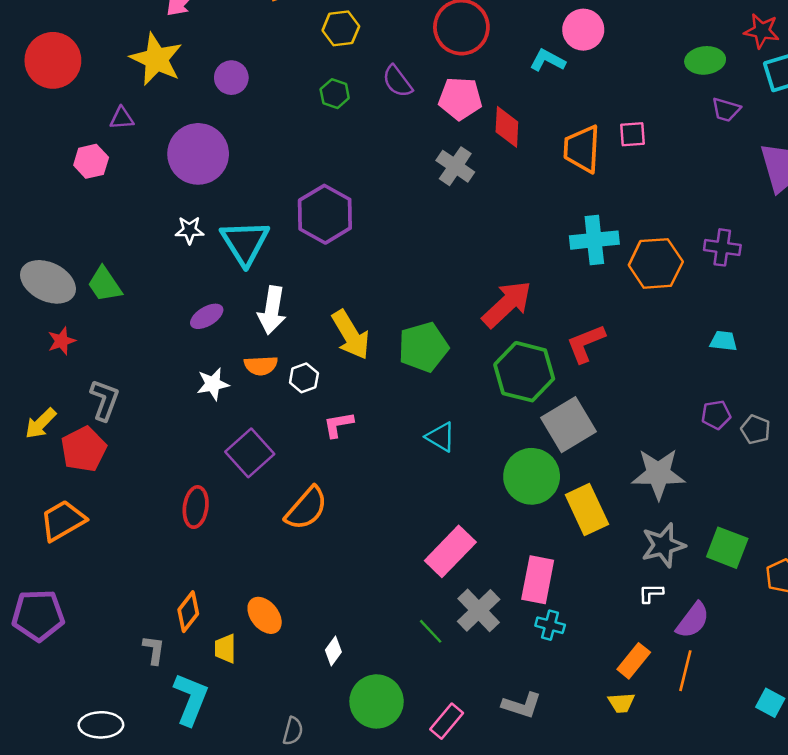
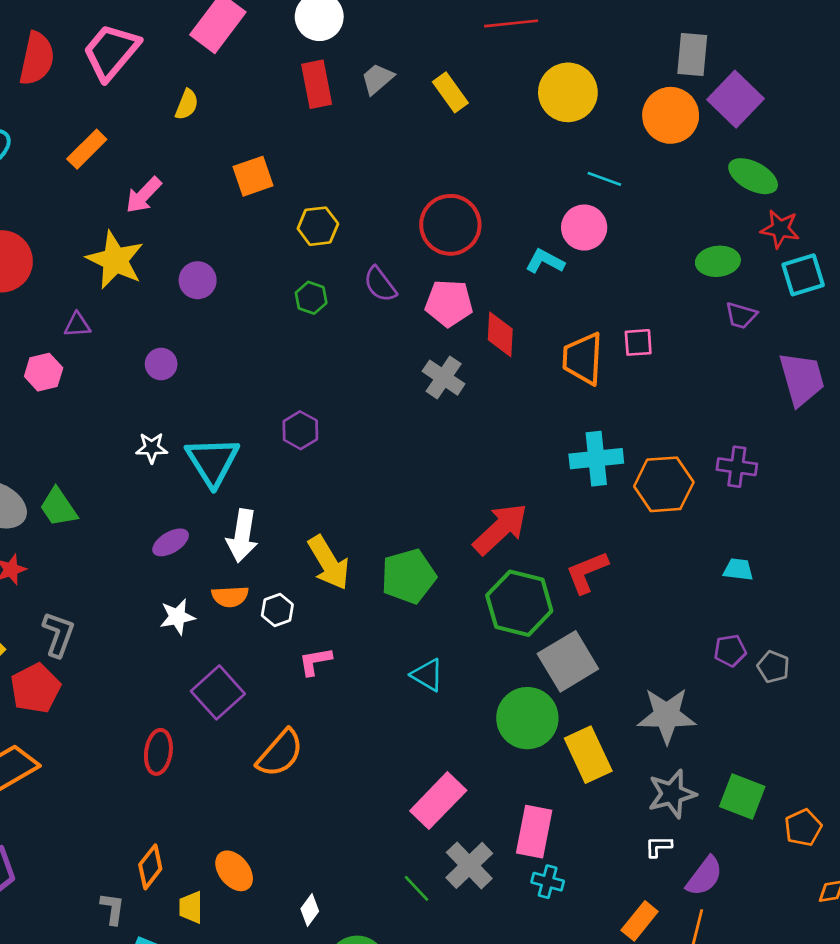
purple circle: (198, 154) -> (161, 364), size x0.5
purple hexagon: (325, 214) -> (300, 430), size x0.6

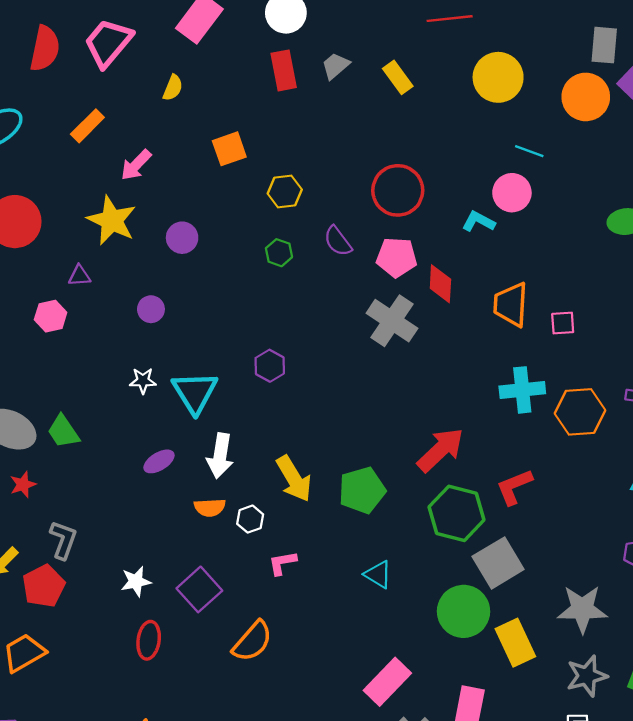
pink square: (638, 342) -> (563, 323), moved
gray cross: (444, 378) -> (392, 321), size x1.4
white star: (177, 617) -> (136, 581), moved

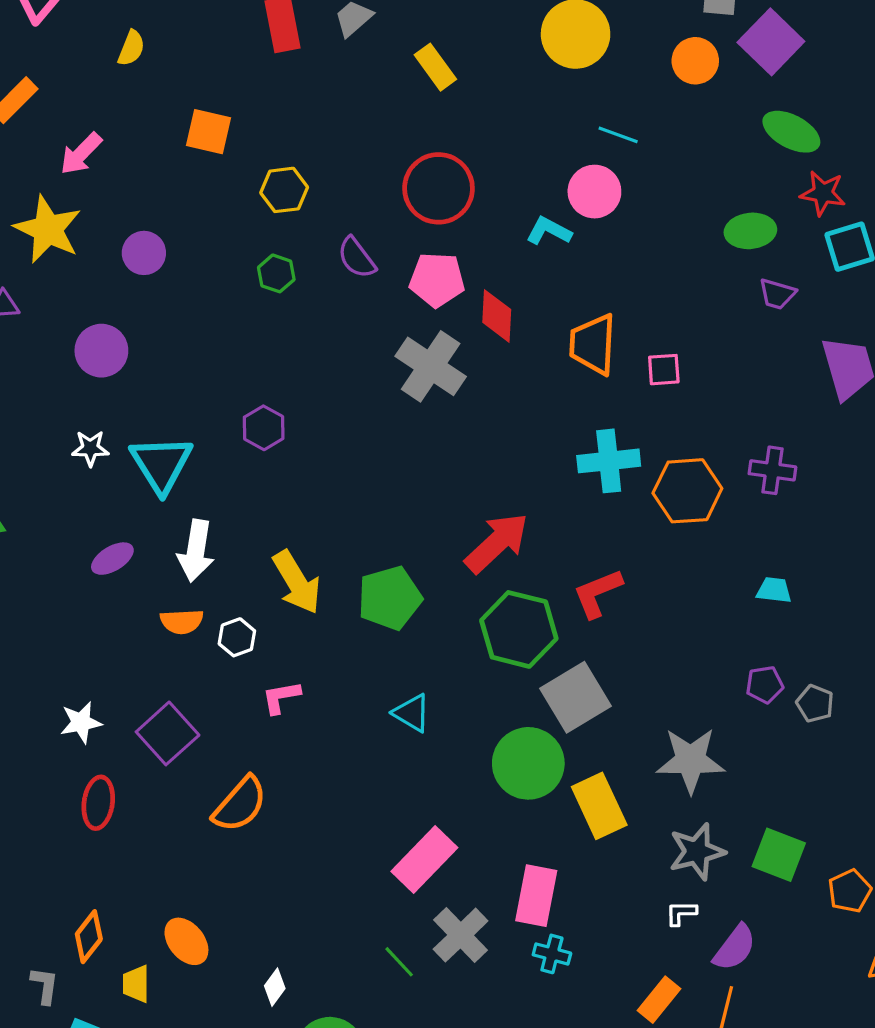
yellow rectangle: (398, 77) -> (435, 67), moved
orange circle: (586, 97) -> (695, 61), size x0.7
orange square: (229, 149) -> (209, 132), turned 32
purple circle: (151, 309) -> (101, 351), size x1.4

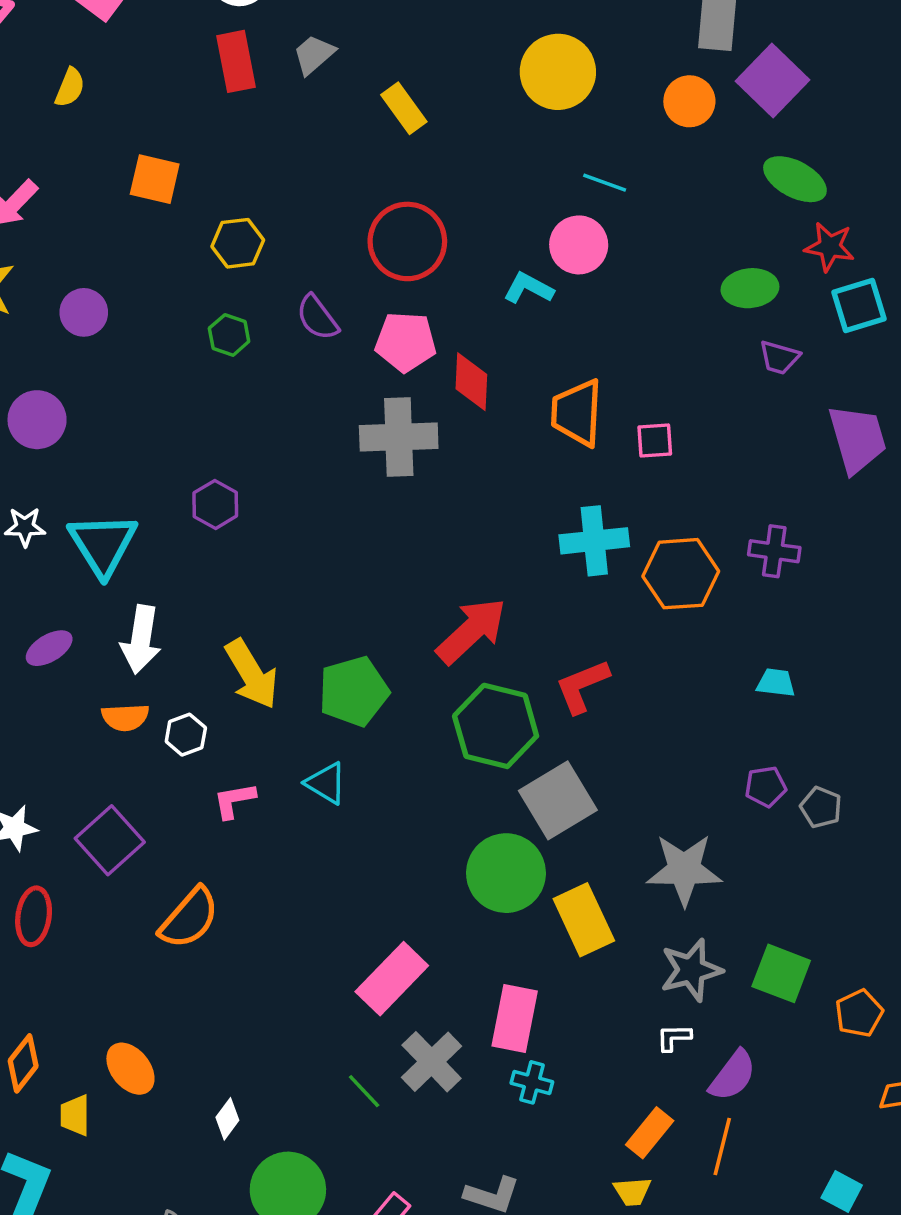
gray cross: (431, 366) -> (399, 437), turned -36
cyan triangle: (412, 713) -> (326, 783), moved

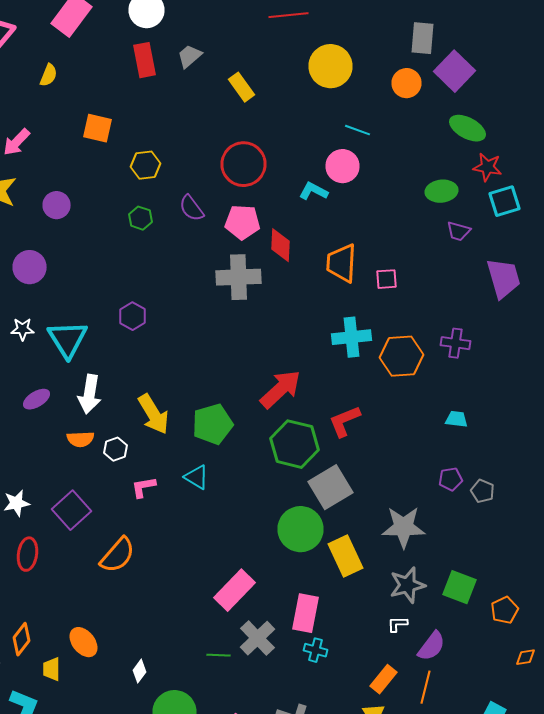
green line: (364, 1091) -> (218, 655), turned -45

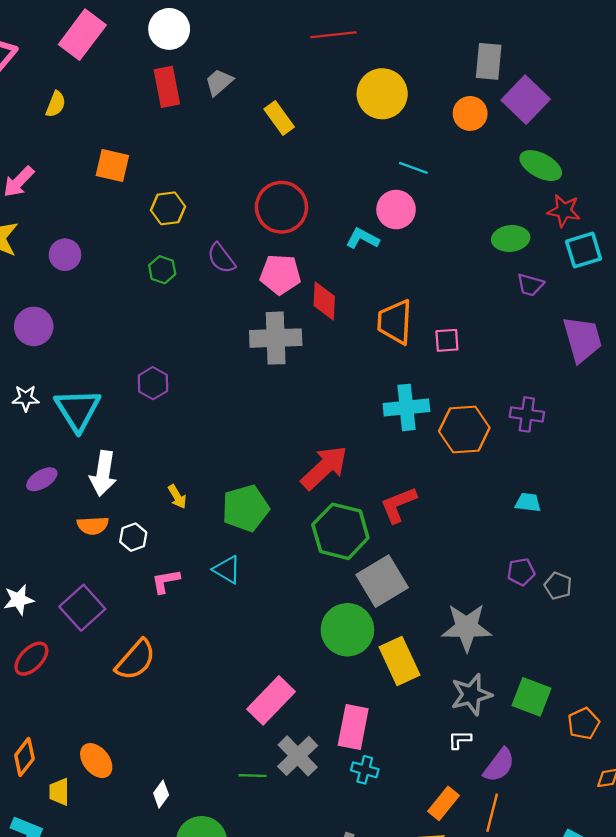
yellow arrow: (154, 414) -> (177, 497), size x0.5
red ellipse: (28, 554) -> (31, 659), turned 36

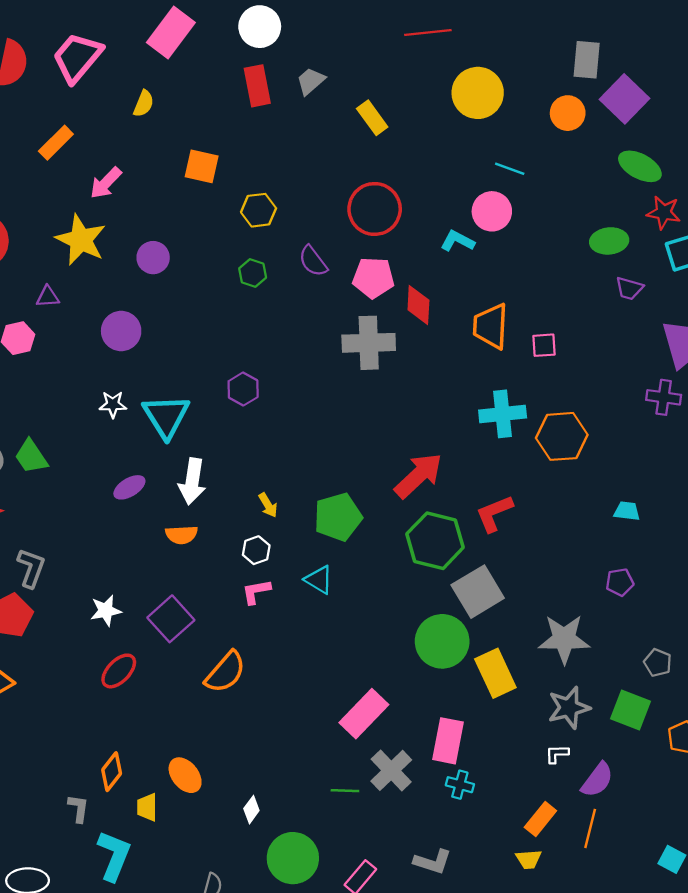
purple cross: (527, 414) -> (664, 397), moved
white hexagon: (133, 537) -> (256, 550), moved
gray pentagon: (558, 586) -> (658, 663), moved

